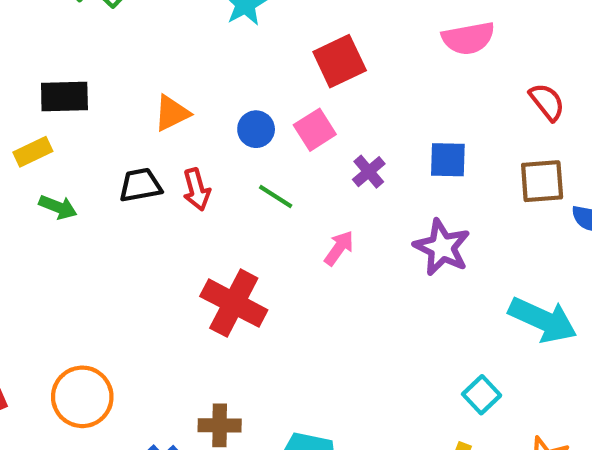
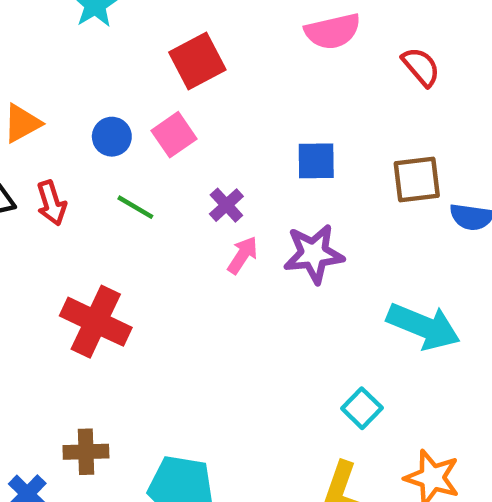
red semicircle: (547, 102) -> (421, 67), moved
purple cross: (369, 172) -> (226, 205), moved
purple star: (442, 247) -> (314, 254), turned -30
pink arrow: (339, 248) -> (243, 255), moved

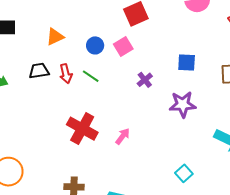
green line: (135, 207) -> (91, 76), moved
pink arrow: (243, 255) -> (123, 136), moved
cyan square: (362, 408) -> (184, 173), moved

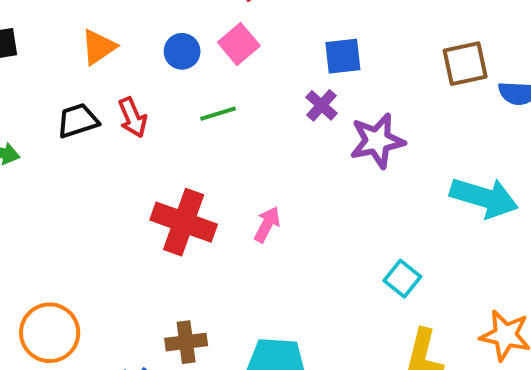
blue square: (187, 63) -> (343, 56), moved
green line: (91, 76) -> (218, 114), moved, turned -42
purple cross: (145, 80) -> (321, 105), moved

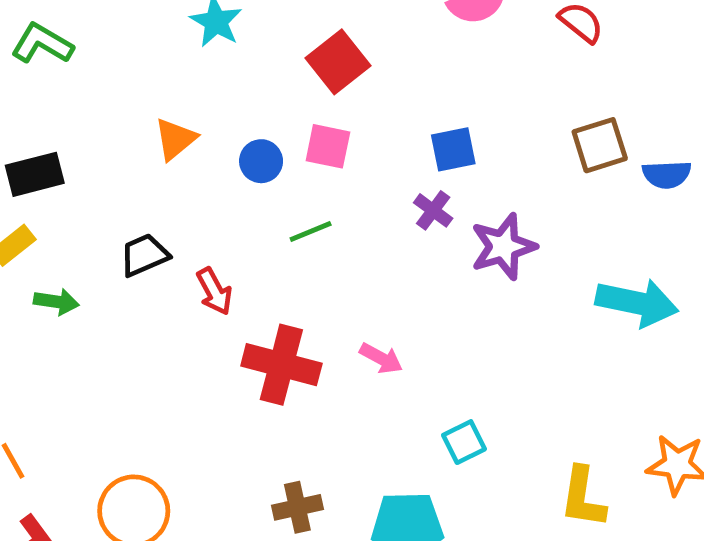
pink square: (239, 44) -> (328, 146), turned -33
orange triangle: (99, 47) -> (175, 139), moved
red arrow: (133, 117) -> (214, 291), moved
pink arrow: (267, 224) -> (381, 358), turned 96
cyan square: (402, 279) -> (464, 442), moved, turned 30

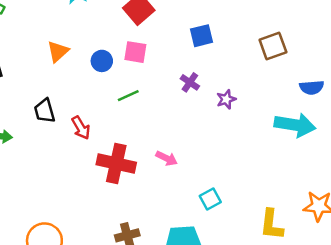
blue square: (453, 149) -> (201, 36), moved
blue semicircle: (667, 174) -> (312, 87), moved
purple star: (503, 247) -> (226, 99), size x0.6
black trapezoid: (144, 255) -> (45, 111), turned -80

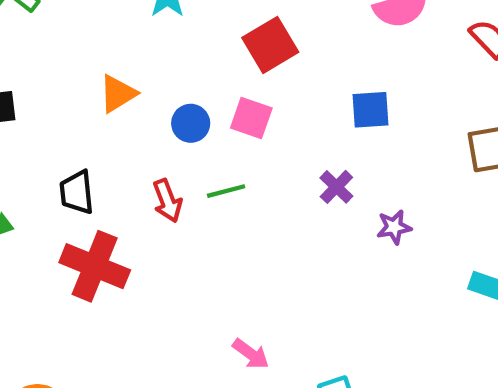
red arrow: (81, 128) -> (167, 201), moved
pink arrow: (167, 158) -> (251, 354), moved
red cross: (116, 164) -> (95, 266), moved

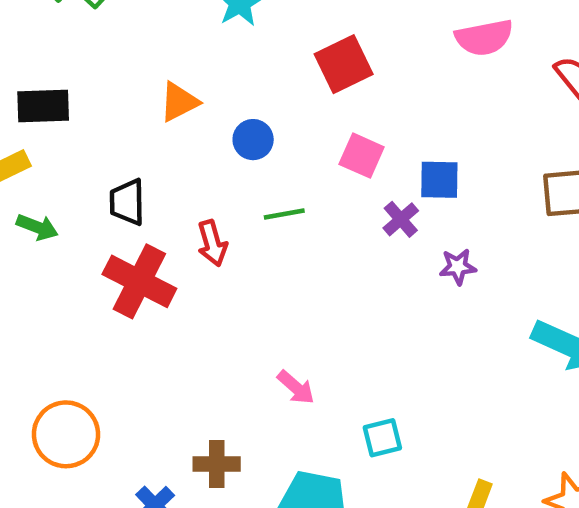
blue square: (371, 110) -> (439, 180), moved
pink square: (251, 118) -> (362, 156), moved
red arrow: (167, 201) -> (212, 243), moved

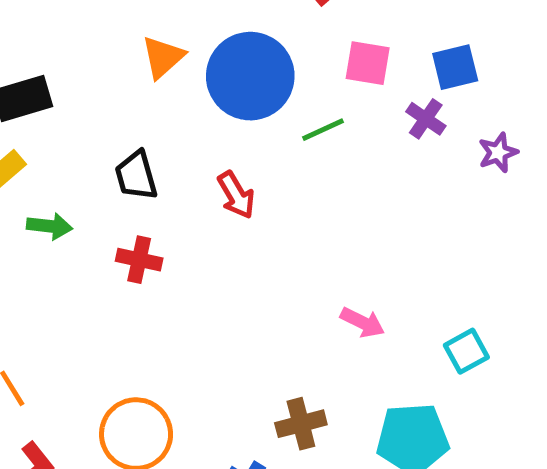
blue circle: (253, 140) -> (250, 76), size x2.0
green line: (284, 214) -> (323, 130), moved
red cross: (139, 281) -> (139, 260), moved, size x0.6

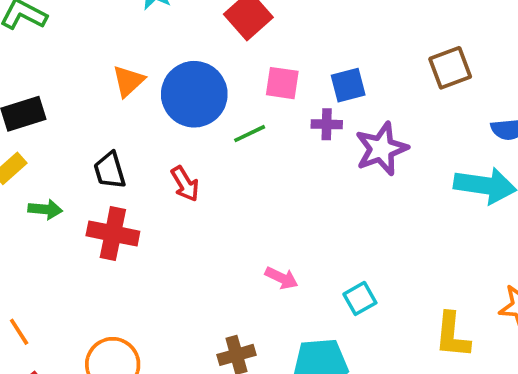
purple cross: (426, 119) -> (327, 124), turned -32
purple star: (498, 152) -> (381, 149), size x1.8
red cross: (139, 260) -> (113, 233), size x1.5

